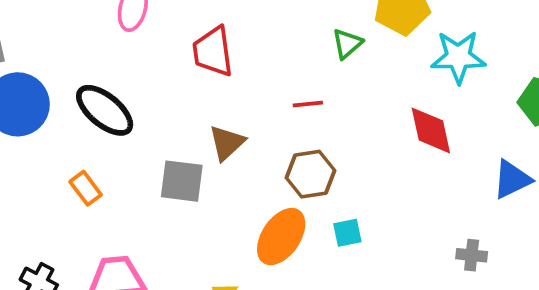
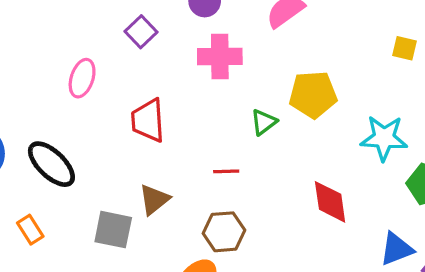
cyan star: (458, 57) -> (384, 138), moved

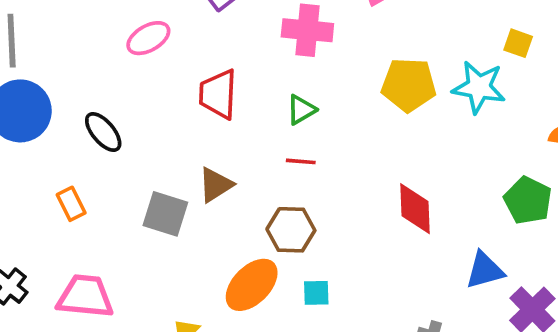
pink ellipse: (82, 78) -> (148, 38), turned 36
green triangle: (264, 122) -> (301, 110), moved
cyan star: (384, 138) -> (479, 87), moved
black ellipse: (51, 164) -> (103, 132), size x0.7

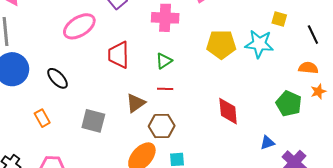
pink ellipse: (148, 38) -> (79, 26), size x1.4
brown triangle: (216, 185) -> (136, 103), moved
blue triangle: (485, 270) -> (267, 143), size x0.7

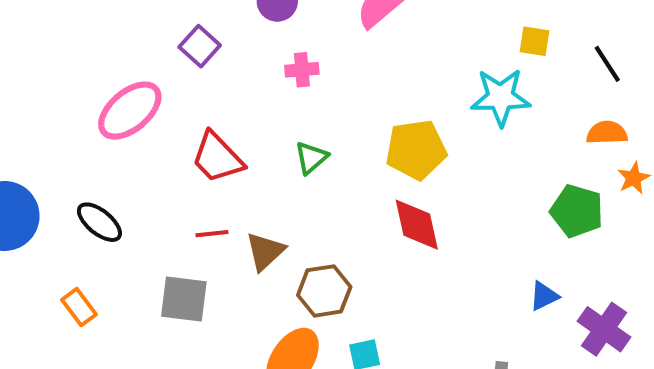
pink cross: (165, 18) -> (302, 70), size x0.6
yellow pentagon: (221, 44) -> (416, 150), moved
red trapezoid: (119, 55) -> (217, 158), turned -36
red line: (165, 89) -> (212, 234), moved
red diamond: (228, 111) -> (417, 225), moved

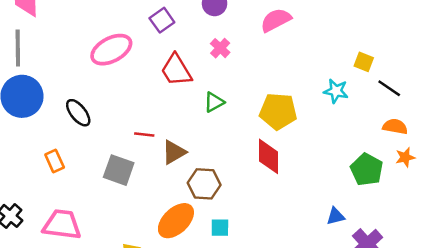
black line: (607, 64) -> (389, 88), moved, turned -35
pink cross: (302, 70) -> (220, 48), turned 36
cyan star: (501, 97) -> (336, 91), size x0.7
red trapezoid: (217, 158) -> (176, 70), moved

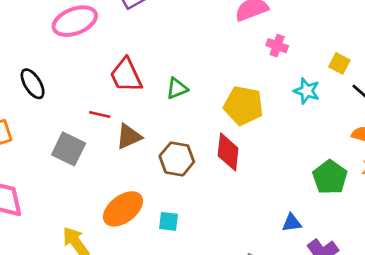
pink cross: (220, 48) -> (277, 46), moved, turned -30
red trapezoid: (176, 70) -> (126, 75), moved
brown hexagon: (204, 184) -> (177, 159), moved

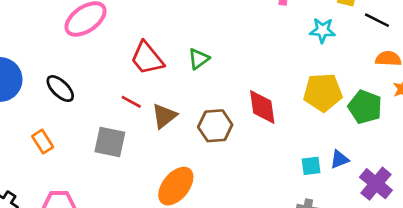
yellow pentagon: (243, 106) -> (323, 92), moved
red line: (100, 114) -> (131, 102), turned 30
cyan square: (169, 221) -> (311, 166), moved

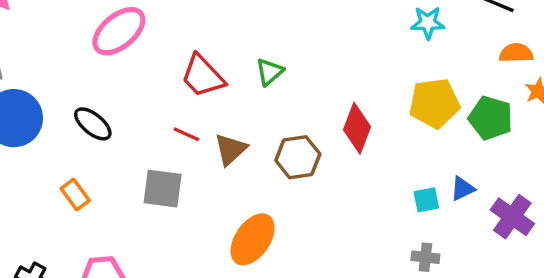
red diamond: (262, 107) -> (357, 128), turned 33

